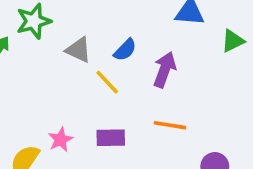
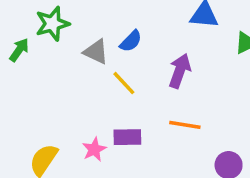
blue semicircle: (125, 50) -> (131, 41), moved
pink star: (61, 140) -> (94, 149), moved

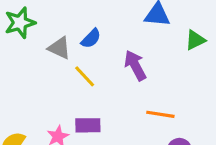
purple arrow: (180, 71) -> (135, 65), turned -48
orange line: (185, 125) -> (160, 114), moved

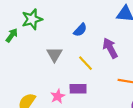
gray triangle: (59, 48) -> (54, 55), moved, turned 35
yellow line: (85, 76) -> (86, 63), moved

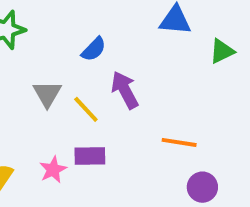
purple arrow: (110, 48) -> (125, 90), moved
yellow line: (86, 63) -> (86, 109), moved

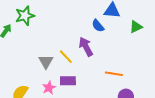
blue semicircle: (94, 49) -> (98, 26), moved, turned 96
gray triangle: (47, 94) -> (46, 62), moved

